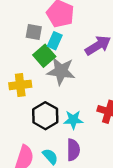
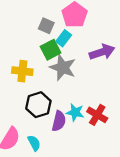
cyan star: (73, 120) -> (75, 112), moved
purple semicircle: (73, 150) -> (59, 121), moved

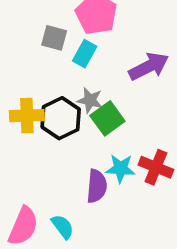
green square: (51, 50) -> (107, 118), moved
gray star: (63, 68) -> (90, 100), size x0.6
black hexagon: (38, 105) -> (61, 118), moved

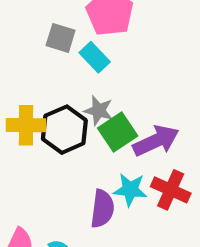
cyan rectangle: (85, 54) -> (95, 57), turned -75
purple arrow: (149, 66) -> (156, 141), moved

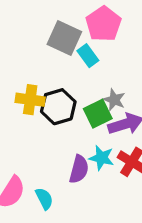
gray square: (61, 38) -> (64, 38), size x1.5
gray star: (99, 111) -> (114, 100), moved

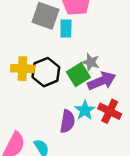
cyan rectangle: (88, 56) -> (66, 28), turned 42
cyan star: (102, 158) -> (85, 110), turned 30

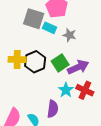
cyan rectangle: (66, 28) -> (50, 28), turned -64
gray star: (91, 62) -> (69, 35), moved
purple semicircle: (67, 121) -> (53, 109), moved

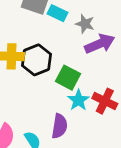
green square: (60, 63) -> (68, 78), moved, turned -30
purple arrow: (78, 67) -> (100, 44), moved

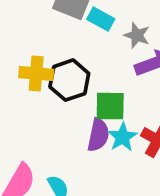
green square: (68, 78) -> (110, 106), turned -30
purple semicircle: (59, 126) -> (98, 135), moved

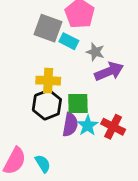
yellow cross: (36, 73) -> (48, 81), moved
black hexagon: (69, 80) -> (47, 105), moved

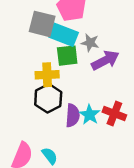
cyan rectangle: (69, 41) -> (64, 35), size x1.5
green square: (78, 104) -> (67, 56), moved

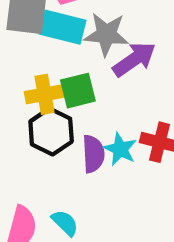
gray star: (90, 43) -> (106, 34), size x1.5
green square: (67, 56) -> (78, 91), moved

